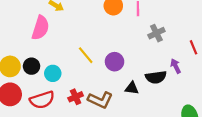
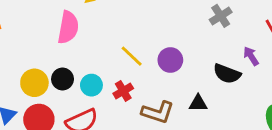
black semicircle: (156, 77) -> (227, 74), turned 36
black triangle: (132, 88) -> (198, 103), moved
red cross: (76, 97) -> (123, 91), moved

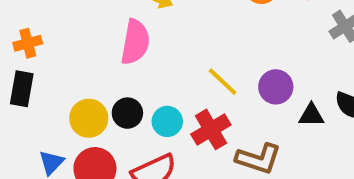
red cross: (123, 91) -> (211, 129), size x1.4
black triangle: (198, 103) -> (311, 115), moved

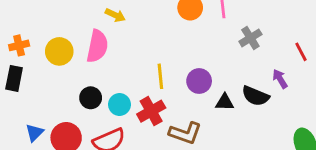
yellow line: (223, 82) -> (160, 76), turned 40
yellow circle: (89, 118) -> (59, 51), moved

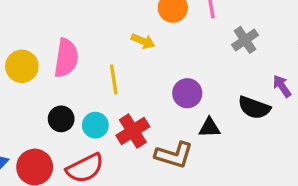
yellow arrow: (115, 15) -> (143, 41), moved
yellow line: (160, 76) -> (114, 80), moved
black triangle: (225, 102) -> (209, 128), moved

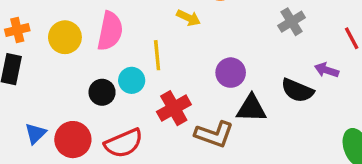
purple arrow: (282, 86) -> (327, 70), turned -40
cyan circle: (95, 125) -> (132, 80), moved
black triangle: (209, 128) -> (251, 108), size x1.4

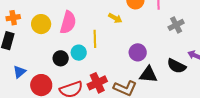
red cross: (174, 108) -> (97, 83), moved
blue triangle: (35, 133) -> (19, 72), moved

